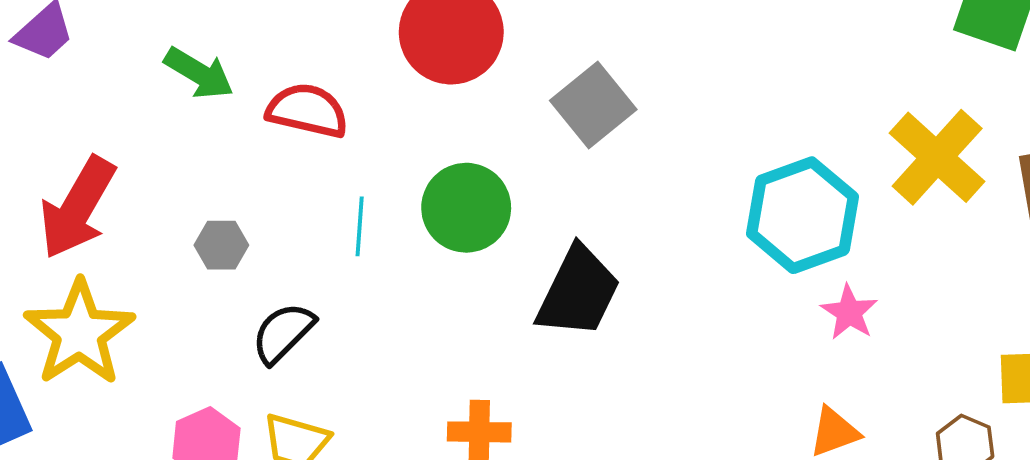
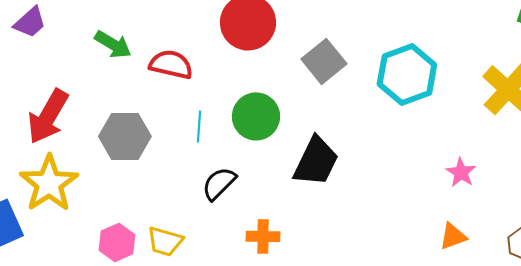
cyan hexagon: (803, 215) -> (407, 74), moved
gray hexagon: (221, 245) -> (125, 136), size x1.8
black semicircle: (283, 333) -> (219, 183), moved

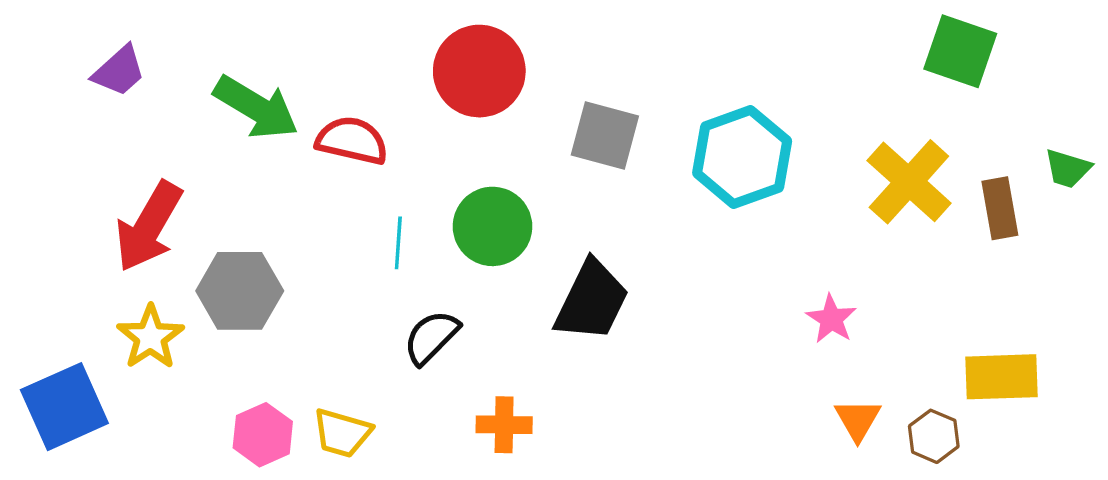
green arrow: (113, 44) -> (256, 107), size x1.4
gray square: (324, 61) -> (605, 136), turned -36
gray hexagon: (125, 136) -> (240, 291), moved
yellow star: (49, 183) -> (150, 337), size x0.7
orange triangle: (453, 236) -> (858, 420), moved, turned -40

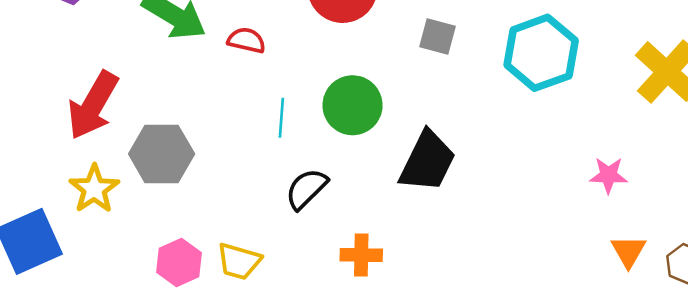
gray square: (605, 136) -> (437, 37), size x0.7
red semicircle: (352, 140) -> (246, 40), size x0.7
pink star: (831, 319) -> (608, 175), turned -30

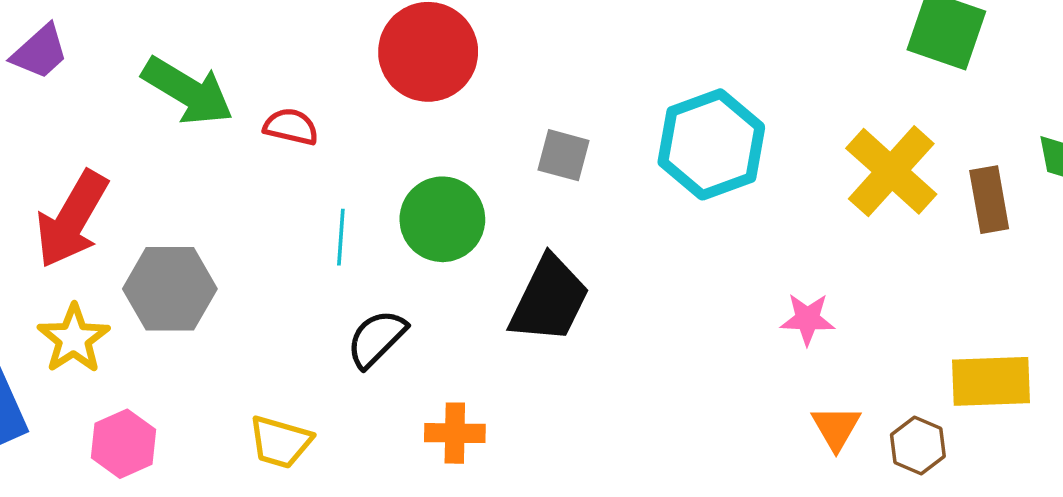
gray square: (437, 37) -> (563, 155), moved
pink hexagon: (179, 263) -> (124, 444), moved

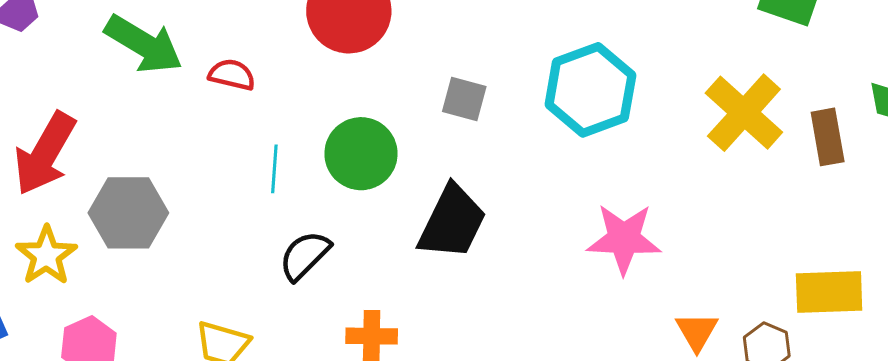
pink star: (808, 319) -> (624, 239), moved, size x1.6

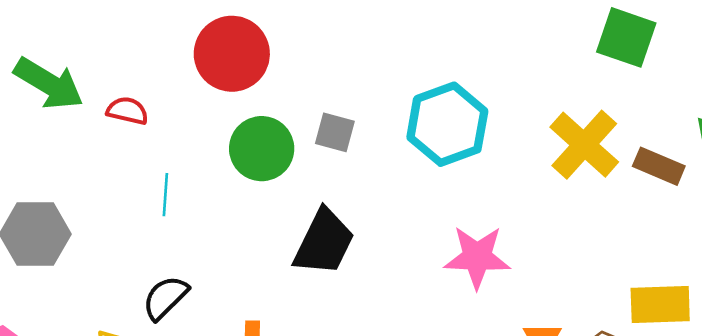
brown rectangle: (828, 137) -> (659, 166), turned -57
green circle: (361, 154) -> (262, 149), moved
black semicircle: (305, 256) -> (165, 298), moved

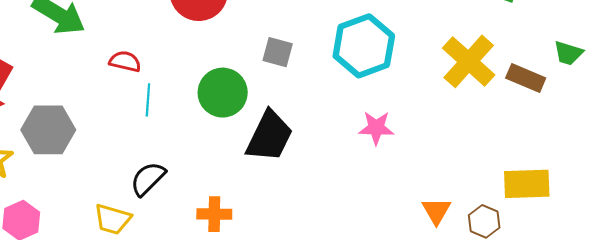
red semicircle: (127, 111) -> (125, 61), moved
green circle: (262, 149) -> (223, 93), moved
pink star: (477, 257) -> (376, 128), moved, size x0.7

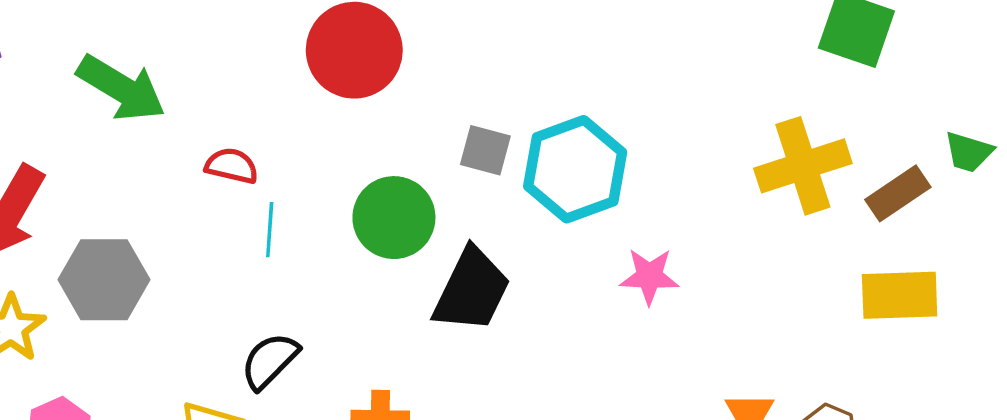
cyan hexagon: (364, 46) -> (575, 169), moved
yellow cross: (469, 61) -> (803, 166), turned 30
brown rectangle: (526, 78) -> (898, 193), turned -57
yellow rectangle: (527, 184) -> (900, 295), moved

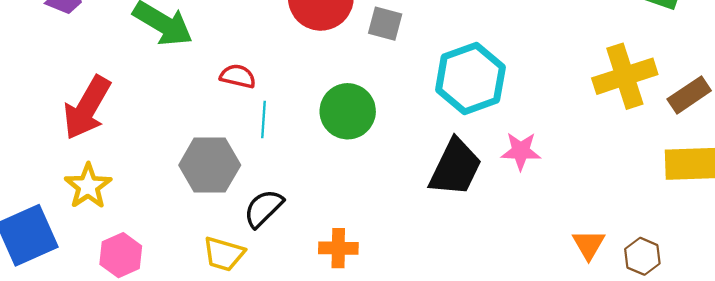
gray square: (485, 150) -> (385, 24), moved
gray hexagon: (104, 280) -> (210, 165), moved
black trapezoid: (472, 290) -> (455, 167), moved

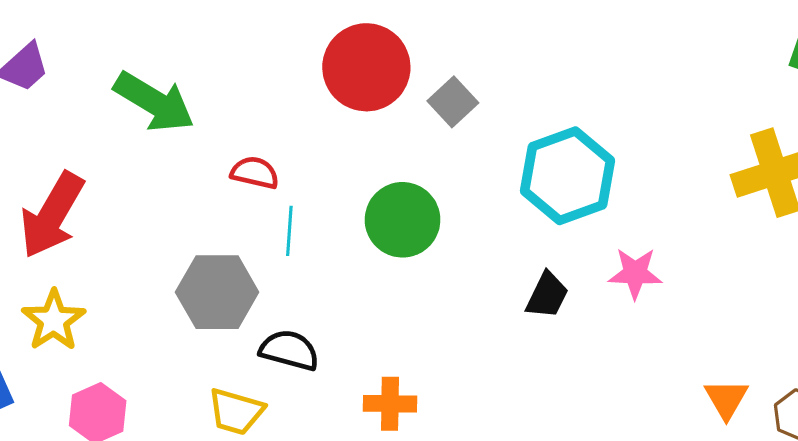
gray square: (385, 24) -> (453, 102), turned 32
black trapezoid: (455, 167) -> (547, 295), size x0.6
black semicircle: (263, 208) -> (289, 350), turned 60

